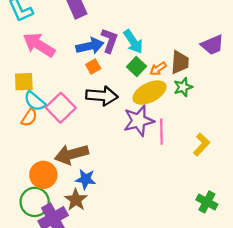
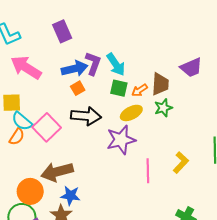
green square: (136, 67) -> (119, 88), turned -30
yellow ellipse: (149, 93) -> (131, 113), size x0.7
pink line: (161, 132) -> (148, 171), moved

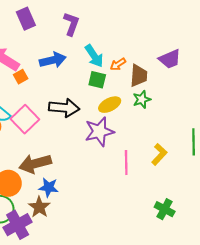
purple rectangle: (62, 31) -> (26, 19), moved
purple L-shape: (93, 63) -> (71, 24), moved
orange square: (78, 88) -> (21, 77), moved
orange arrow: (140, 90) -> (118, 64), moved

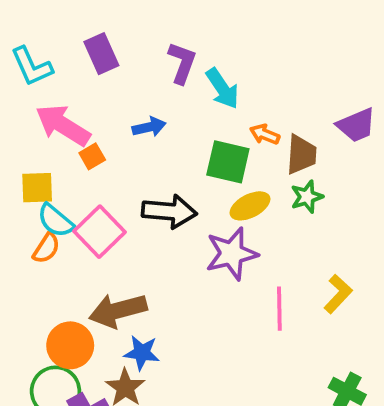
cyan arrow: (94, 56) -> (222, 88), moved
blue arrow: (53, 60) -> (149, 127), size x0.7
orange arrow: (118, 64) -> (265, 134), turned 56
green square: (97, 80) -> (228, 162), size x1.4

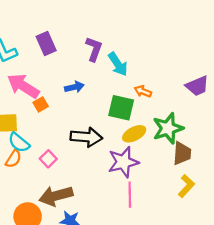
brown trapezoid: (301, 155) -> (182, 153), moved
green star: (307, 197) -> (168, 128), size x1.6
pink square: (100, 232) -> (48, 159), moved, size x0.6
pink line: (279, 309) -> (130, 195), moved

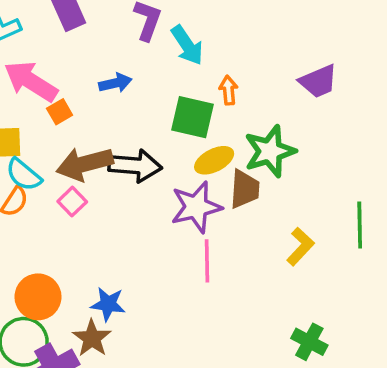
orange arrow: (143, 91) -> (228, 90), turned 63
brown trapezoid: (182, 153) -> (245, 189), moved
brown arrow: (56, 196) -> (85, 164), moved

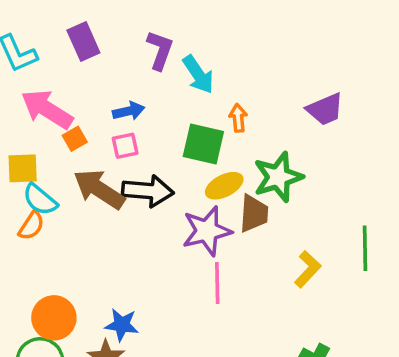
brown arrow: (85, 164) -> (99, 189), turned 48
pink square: (72, 202) -> (125, 146), moved, turned 32

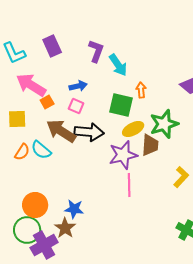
pink square: (125, 146) -> (76, 106), turned 35
cyan semicircle: (40, 200) -> (41, 150), moved

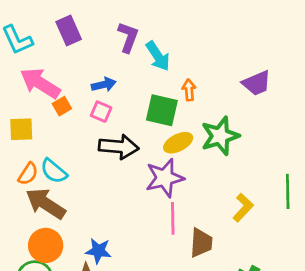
brown arrow: (61, 131) -> (46, 204), moved
brown trapezoid: (150, 145) -> (201, 243), moved

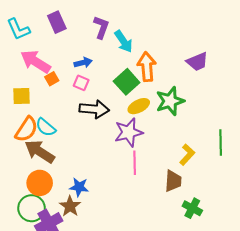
orange arrow: (189, 90) -> (147, 67), size x1.8
green square: (162, 110) -> (127, 82), turned 35
orange semicircle: (28, 174) -> (26, 129), size x1.5
brown trapezoid: (201, 243) -> (173, 181), moved

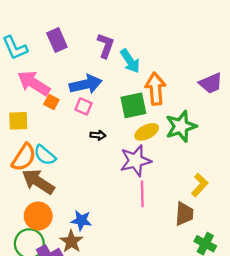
blue arrow: (83, 63) -> (86, 84), size x1.6
orange square: (52, 79) -> (51, 102), turned -32
green square: (127, 82) -> (133, 105), turned 30
black arrow: (94, 109) -> (98, 135), size x0.5

